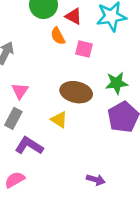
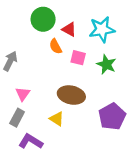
green star: (117, 83) -> (106, 64), moved, turned 30

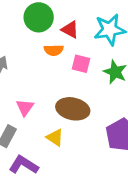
orange semicircle: (56, 46) -> (54, 50), turned -63
pink triangle: (23, 94) -> (25, 107), moved

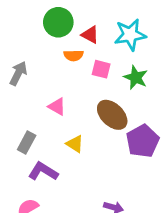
pink triangle: (25, 107) -> (57, 107), moved, turned -36
brown ellipse: (73, 109) -> (112, 115), moved, turned 32

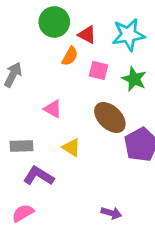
orange semicircle: (74, 55) -> (70, 56), turned -60
gray rectangle: (27, 142) -> (21, 146), turned 60

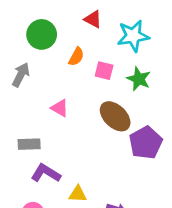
green circle: (54, 22) -> (42, 34), moved
red triangle: (87, 35) -> (93, 19), moved
yellow triangle: (71, 147) -> (78, 194), moved, turned -30

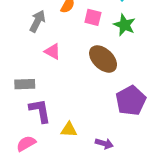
gray arrow: (21, 75) -> (37, 21), moved
purple pentagon: (146, 143) -> (131, 101), moved
purple L-shape: (46, 173) -> (40, 111), turned 48

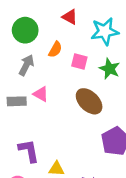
gray rectangle: (25, 84) -> (17, 101), moved

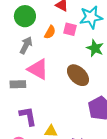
pink square: (79, 62) -> (70, 29), moved
pink triangle: (41, 94) -> (38, 69), size x1.6
gray rectangle: (17, 101) -> (18, 84), moved

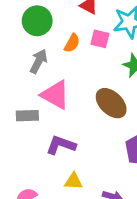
purple L-shape: (28, 116) -> (61, 145), moved, turned -60

